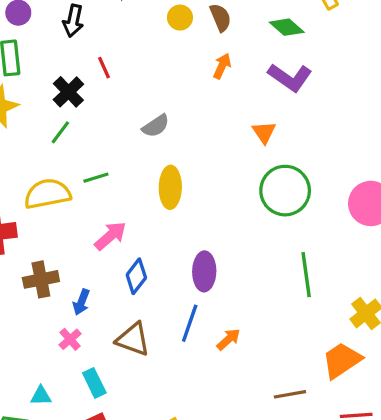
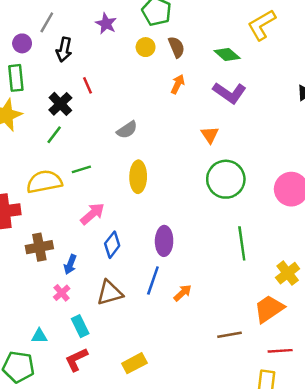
brown triangle: (133, 339) -> (110, 293), turned -36

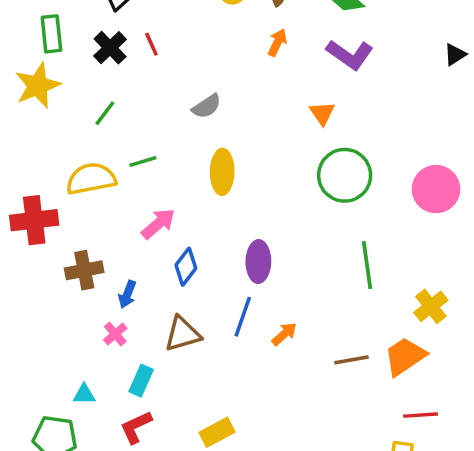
black cross: (60, 104) -> (110, 48), moved
cyan rectangle: (80, 326) -> (141, 381), turned 50
brown line: (230, 335) -> (352, 360), moved

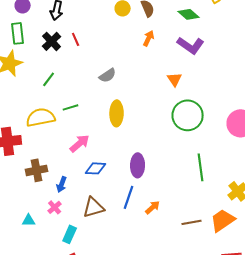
blue diamond: (186, 267) -> (96, 168), turned 55
cyan triangle: (84, 394) -> (29, 220), moved

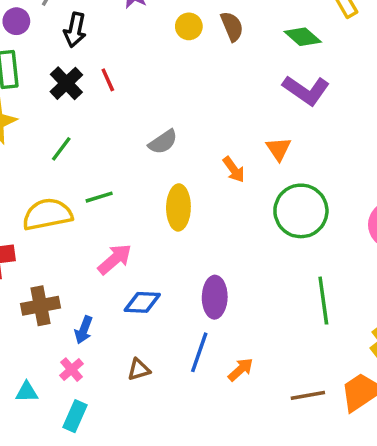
orange arrow: (149, 38) -> (234, 170), moved, turned 119
brown triangle: (94, 207) -> (139, 370), size x0.6
cyan rectangle: (70, 234) -> (75, 416), moved

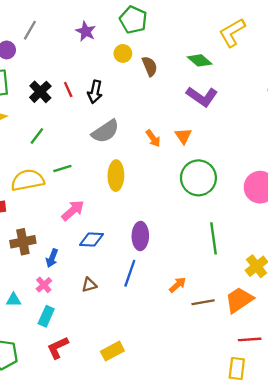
brown semicircle: (232, 26) -> (150, 66), moved
black arrow: (75, 30) -> (95, 92), moved
gray semicircle: (163, 142) -> (105, 131), size x1.4
orange arrow: (234, 170) -> (153, 138), moved
orange arrow: (241, 370) -> (178, 285), moved

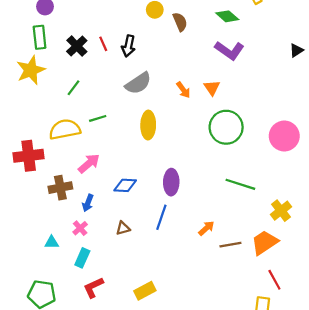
pink arrow: (73, 210) -> (89, 163), moved
green line: (214, 238) -> (240, 184), turned -64
red line: (250, 339) -> (274, 280), turned 65

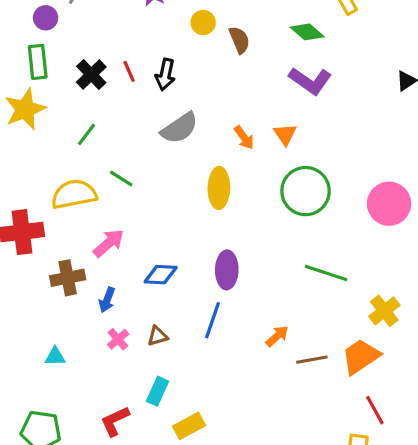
green line: (98, 118) -> (121, 178), turned 49
yellow ellipse: (148, 125) -> (219, 188), moved
pink cross: (80, 228) -> (118, 339), moved
cyan rectangle: (82, 258) -> (157, 391), moved

